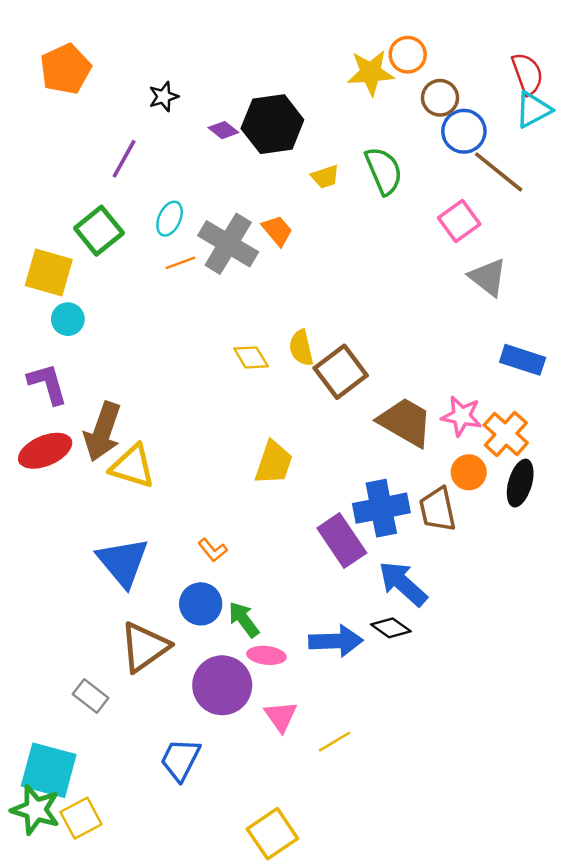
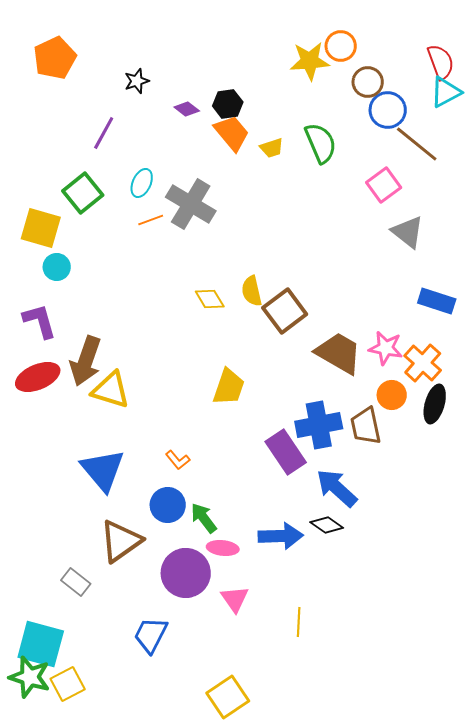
black hexagon: (272, 124) -> (228, 104), size x0.6
orange trapezoid: (277, 231) -> (232, 133), moved, size x1.4
yellow line: (335, 742) -> (299, 622), moved, turned -56

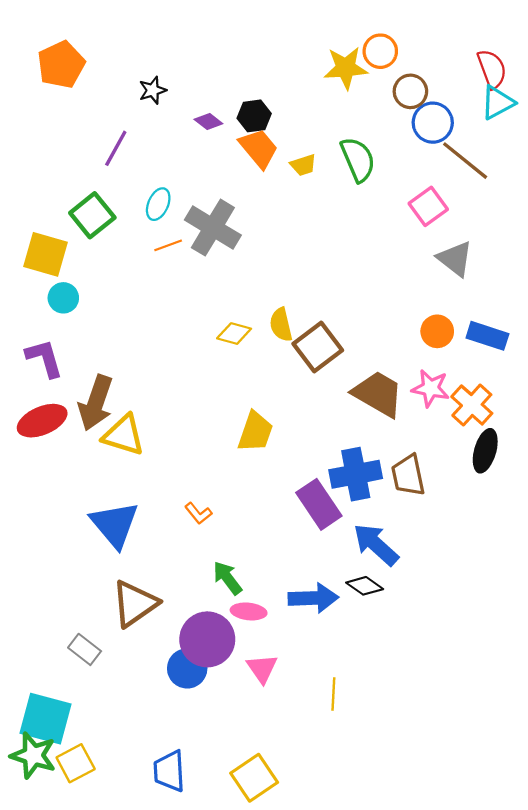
yellow diamond: (210, 299) -> (234, 334), turned -44
orange circle: (392, 395) -> (437, 331), moved
blue circle: (168, 505) -> (187, 668), moved
blue trapezoid: (151, 635) -> (169, 771), moved, turned -30

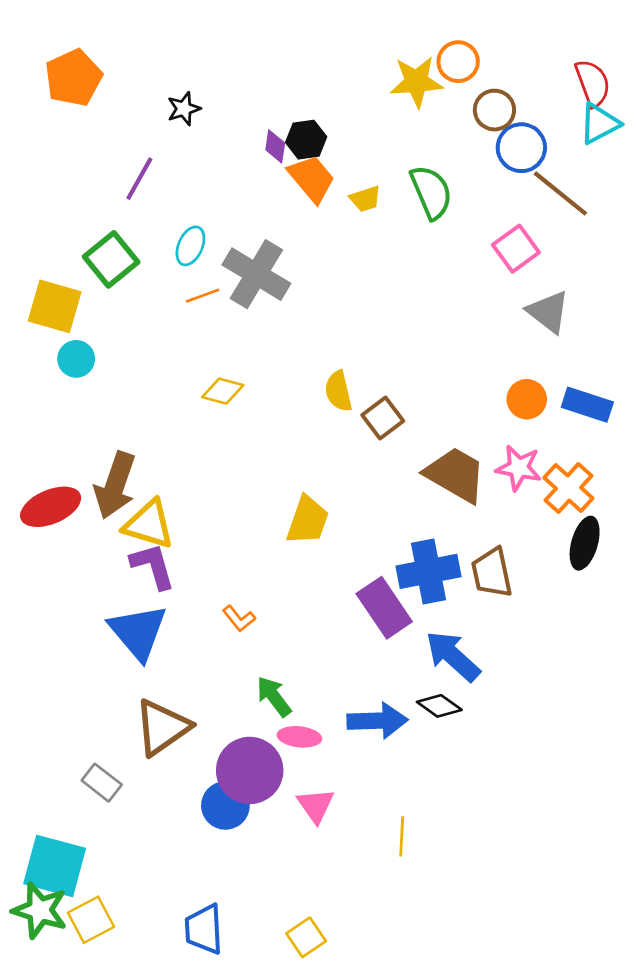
purple diamond: (208, 122) -> (275, 146), moved, turned 60
yellow diamond: (234, 334) -> (223, 391), moved
brown square: (318, 347) -> (383, 418), size x0.7
purple L-shape: (44, 358) -> (153, 566), moved
yellow square: (254, 778) -> (306, 937), size x0.7

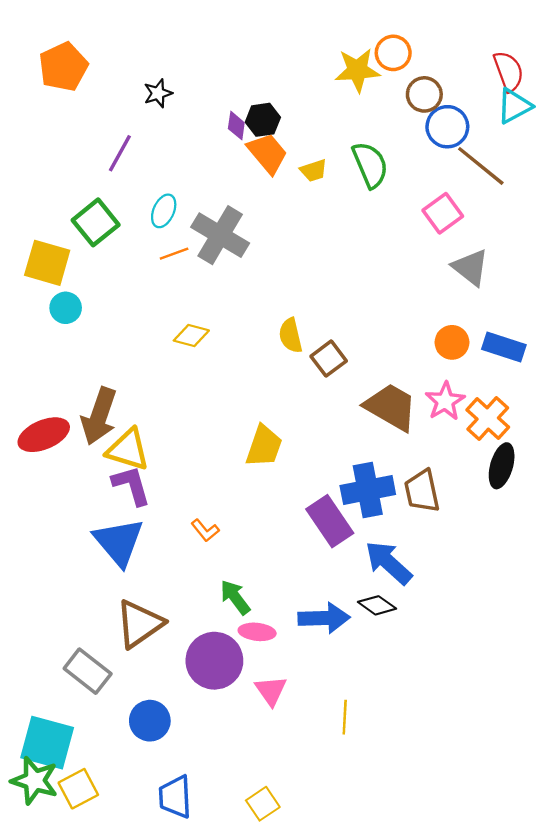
pink star: (519, 468) -> (445, 401), turned 30
gray rectangle: (102, 783) -> (88, 671), size x1.4
blue circle: (225, 805) -> (150, 721), moved

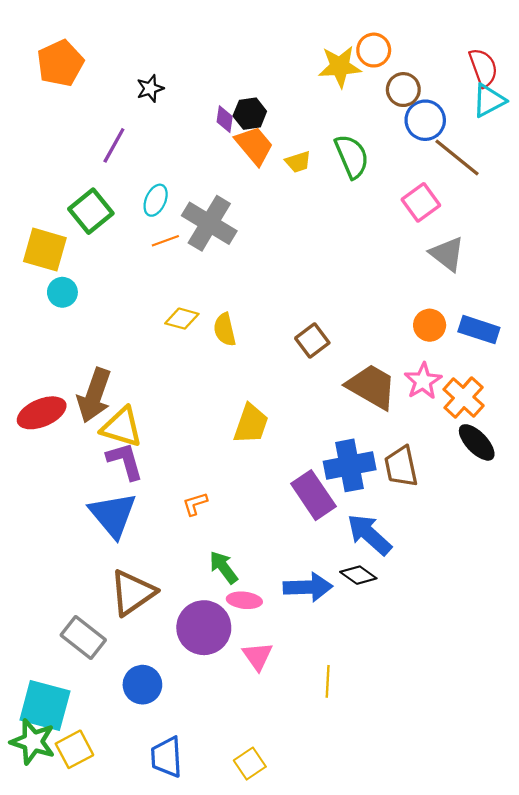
yellow semicircle: (291, 335) -> (225, 330), moved
black ellipse: (502, 466) -> (477, 442), turned -60
orange L-shape: (205, 530) -> (195, 504), turned 112

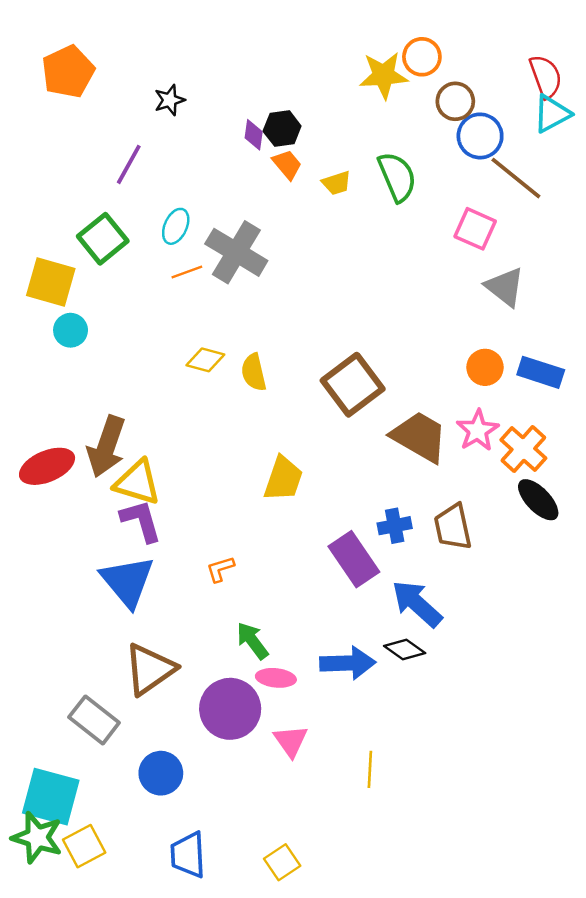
orange trapezoid: (254, 145) -> (287, 164), size x0.7
pink square: (421, 202) -> (475, 229), turned -30
brown square: (312, 341) -> (353, 385), size x1.6
blue cross: (350, 465) -> (395, 526), size x0.6

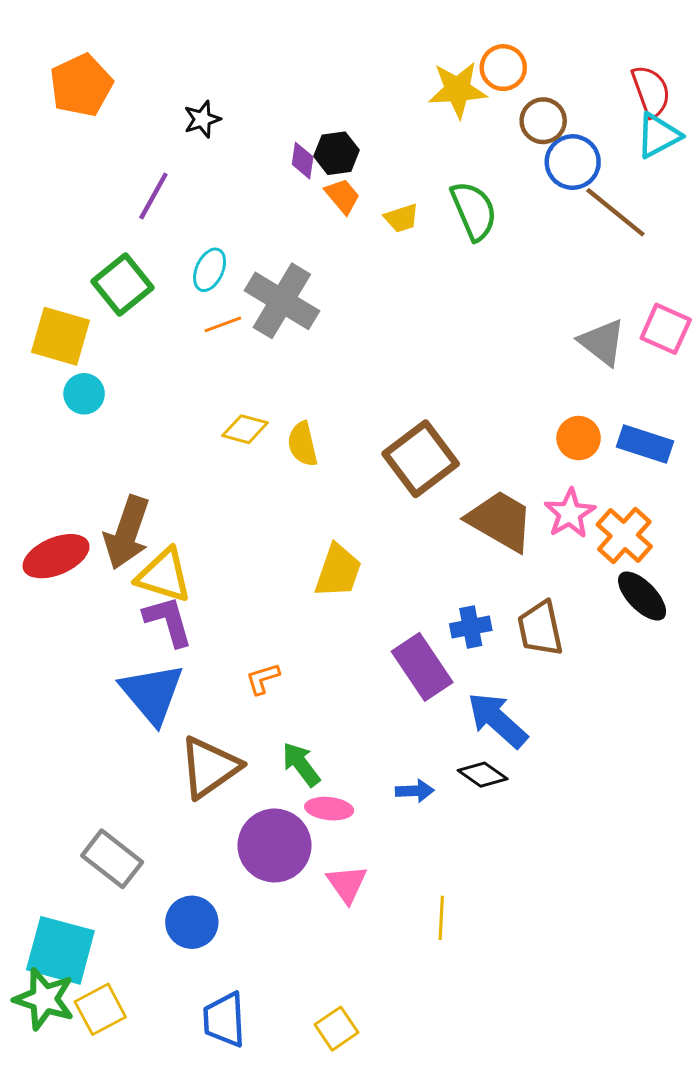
pink square: (475, 229) -> (666, 329), moved
blue arrow: (348, 663) -> (415, 791), size x0.6
brown triangle: (150, 669) -> (210, 767), moved

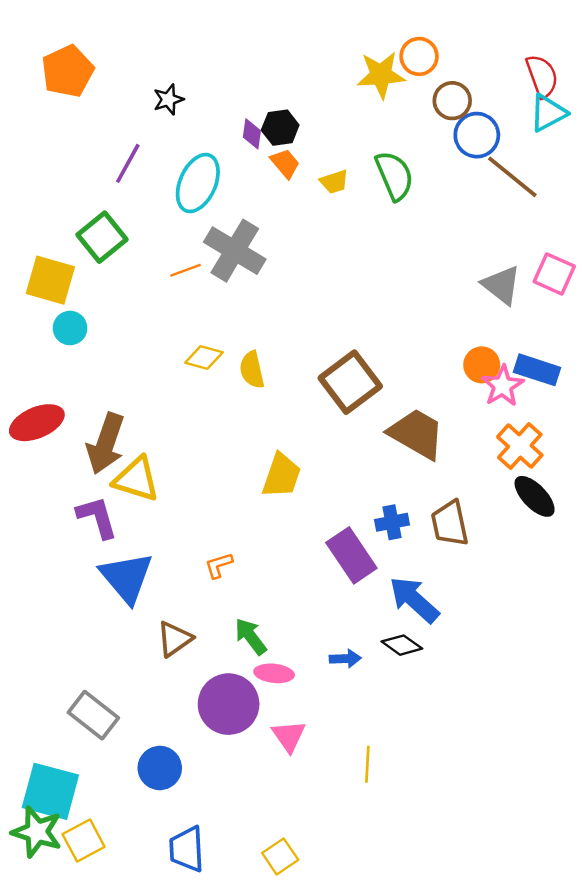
cyan ellipse: (210, 270) -> (198, 183), moved, size x1.6
pink star: (570, 513) -> (503, 386), moved
red ellipse: (56, 556) -> (37, 423), moved
purple L-shape: (168, 621) -> (97, 517), moved
brown triangle: (210, 767) -> (174, 639), size x0.7

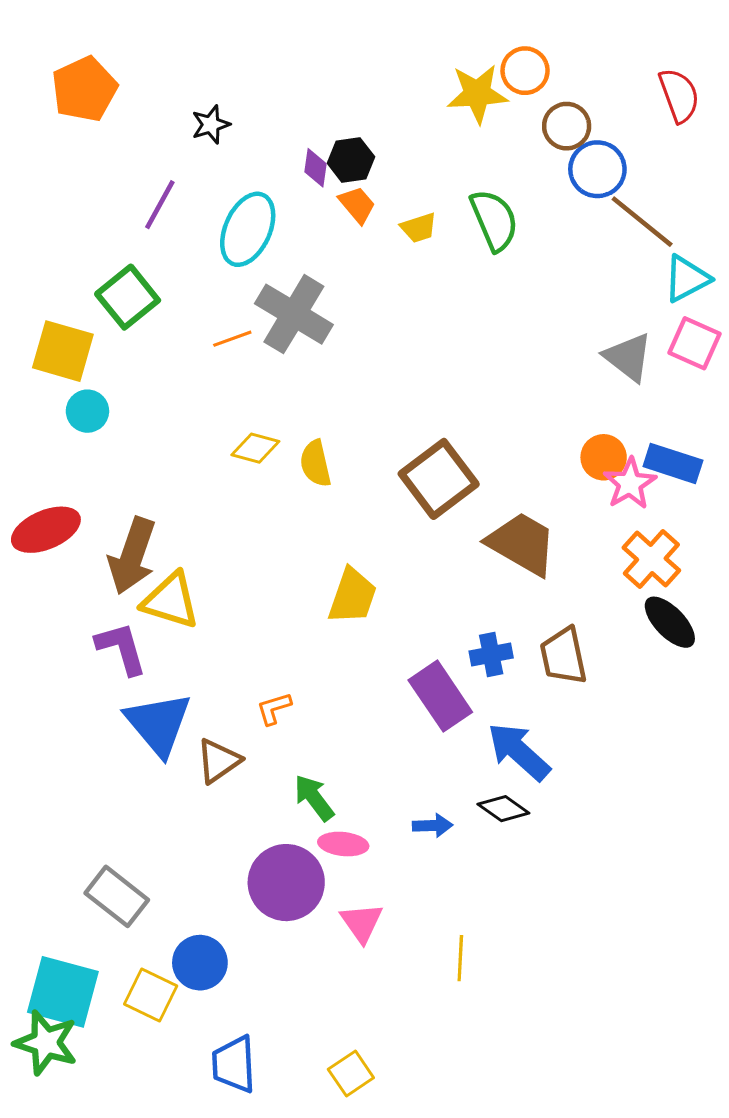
cyan triangle: (548, 113) -> (687, 279), moved
brown triangle: (174, 639) -> (218, 761), moved
yellow square: (84, 840) -> (151, 995), moved, turned -36

